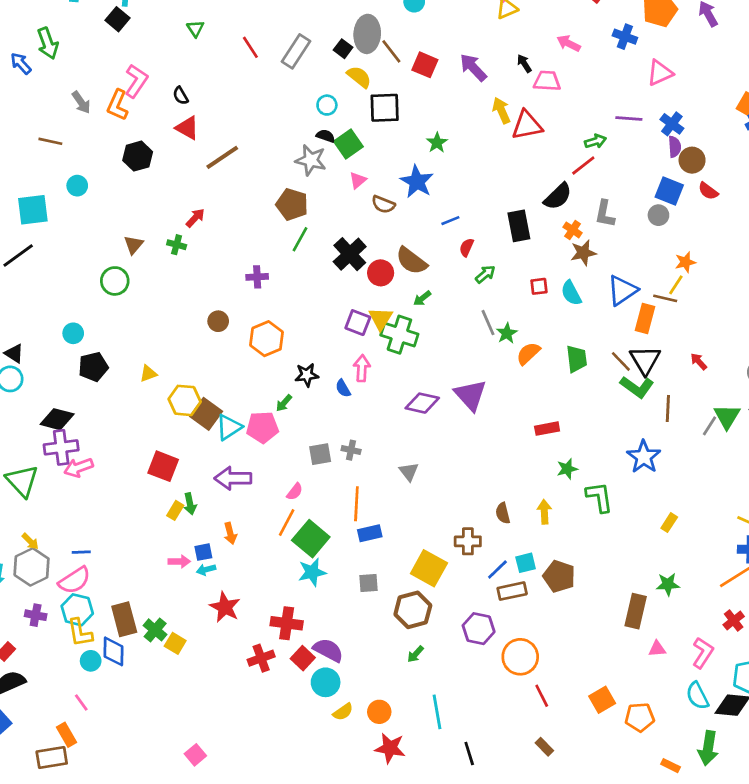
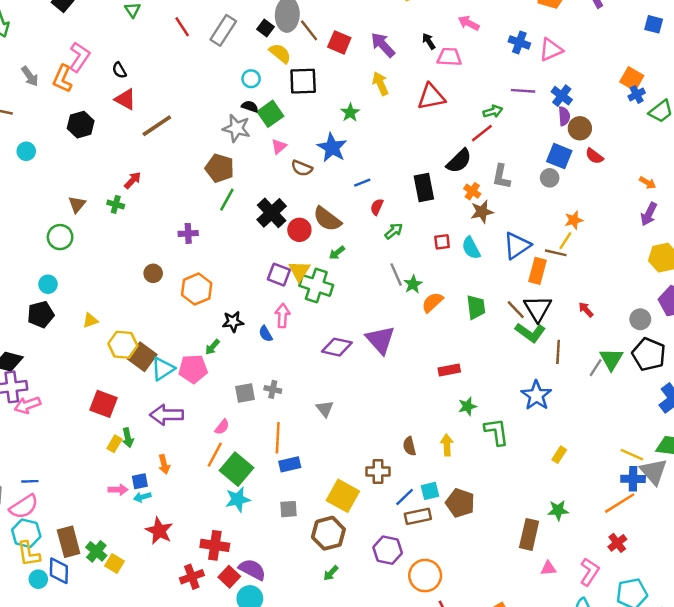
blue cross: (625, 37) -> (519, 42), moved
yellow arrow: (501, 110) -> (380, 84), moved
cyan circle: (73, 333) -> (48, 284), moved

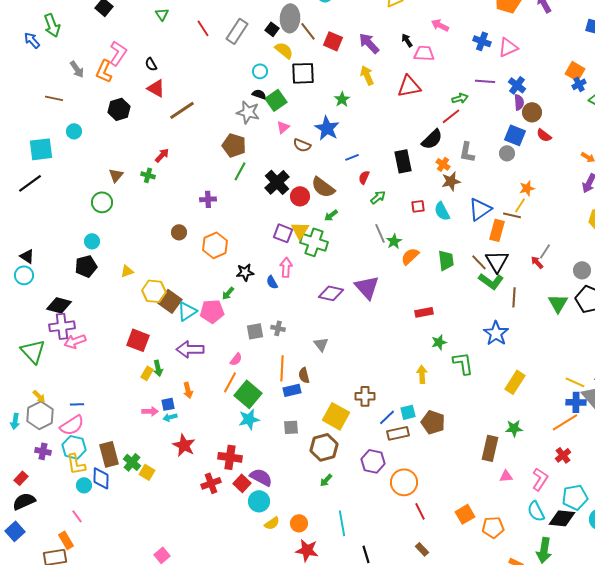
gray line: (596, 368) -> (545, 251), moved
brown semicircle: (409, 446) -> (304, 375), moved
yellow rectangle: (559, 455) -> (515, 382), size x1.6

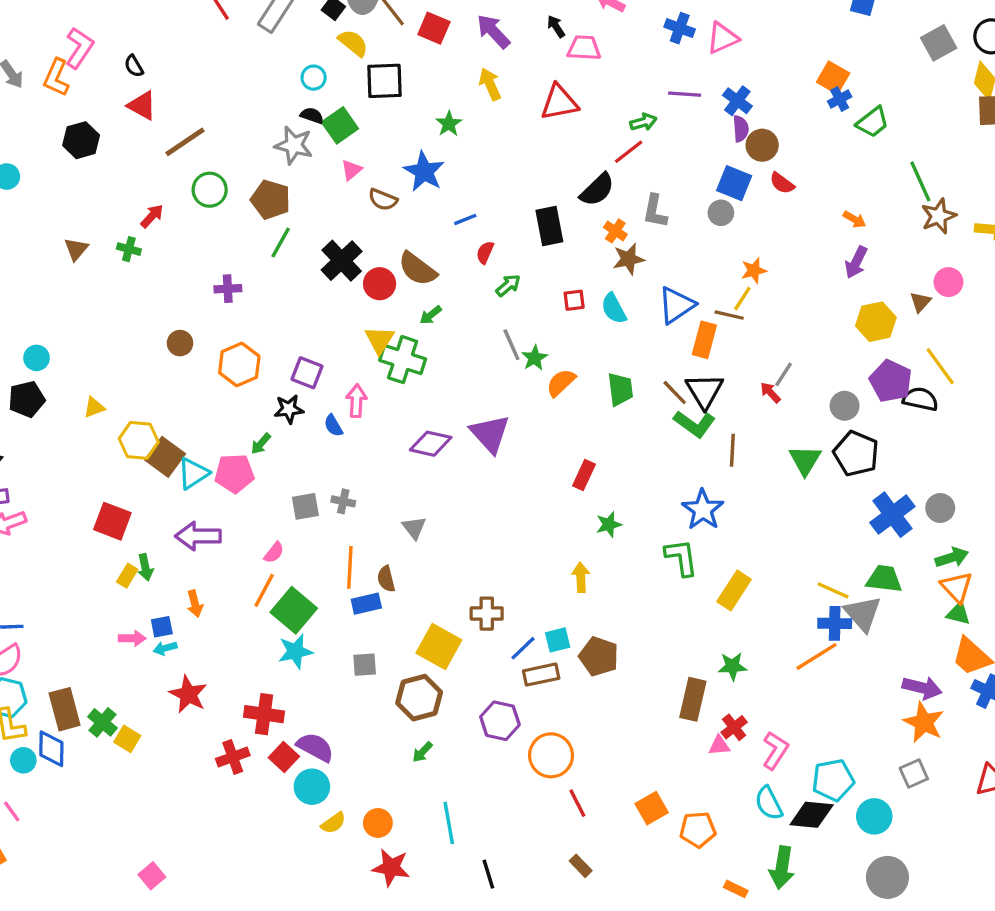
green circle: (102, 202) -> (210, 190), moved
purple square: (283, 233) -> (307, 373), moved
red rectangle: (424, 312) -> (584, 475), turned -54
green L-shape: (463, 363) -> (681, 557), moved
red cross: (563, 455) -> (734, 727), moved

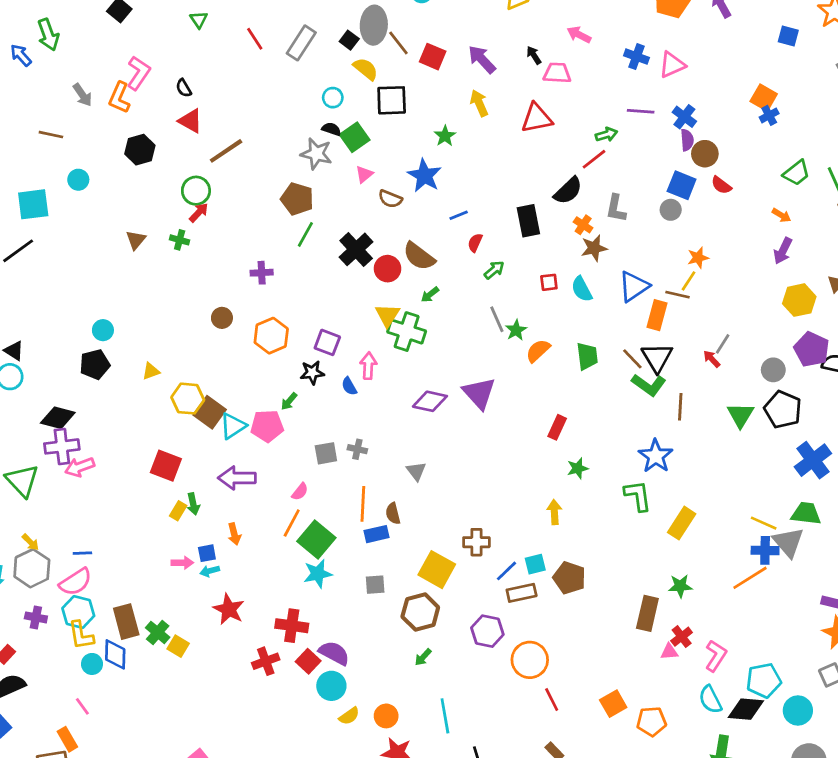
green trapezoid: (873, 122) -> (797, 173), moved
green circle: (210, 190) -> (196, 191), moved

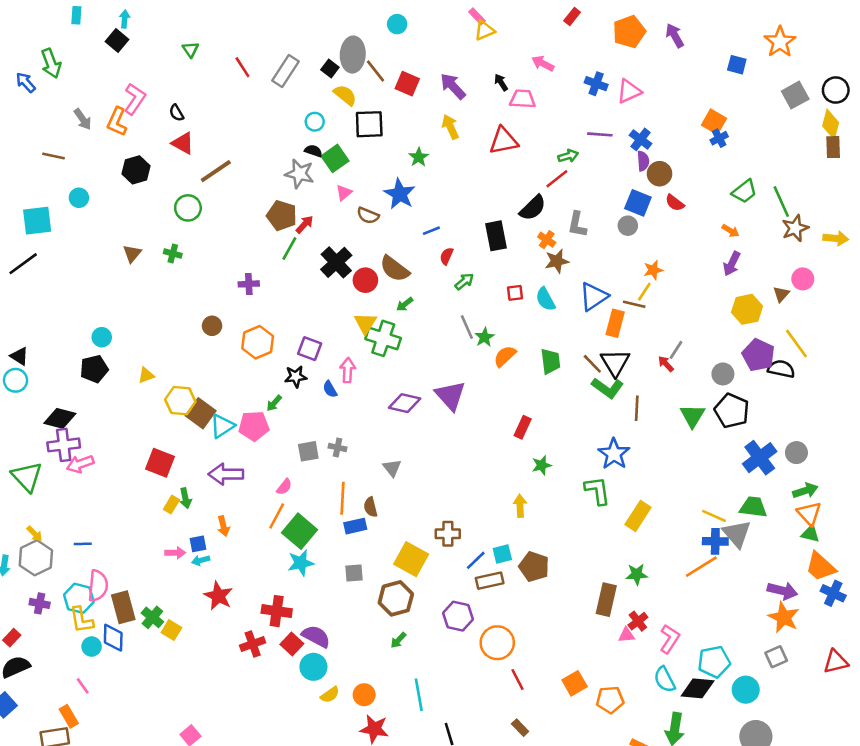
red arrow: (199, 213) -> (305, 224), moved
pink semicircle: (76, 582) -> (98, 586), moved, turned -52

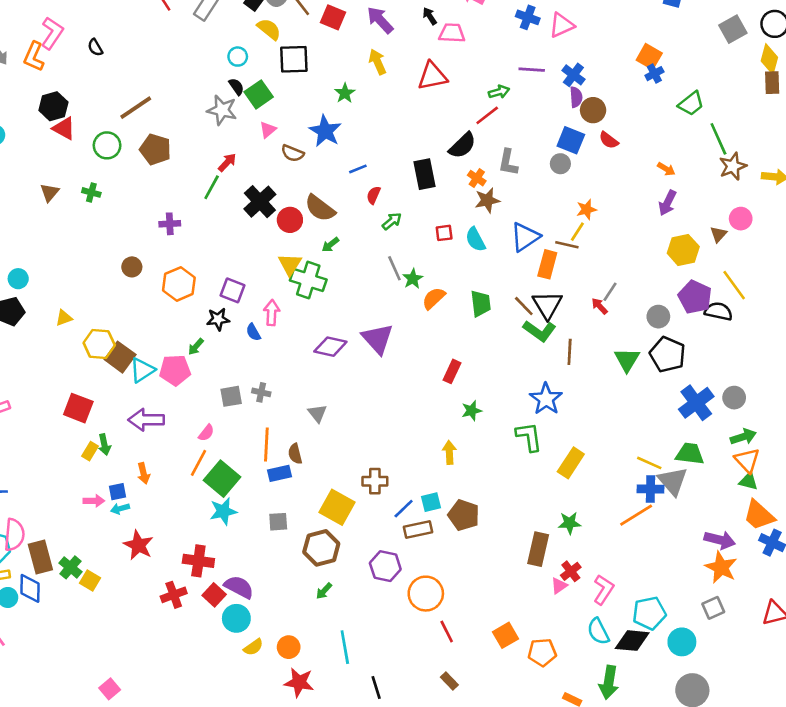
red triangle: (183, 143) -> (64, 128), moved
black semicircle: (313, 151) -> (236, 87), turned 36
green trapezoid: (744, 191) -> (691, 104), moved
brown pentagon: (282, 216) -> (155, 149), moved
pink triangle: (627, 635) -> (559, 586), turned -30

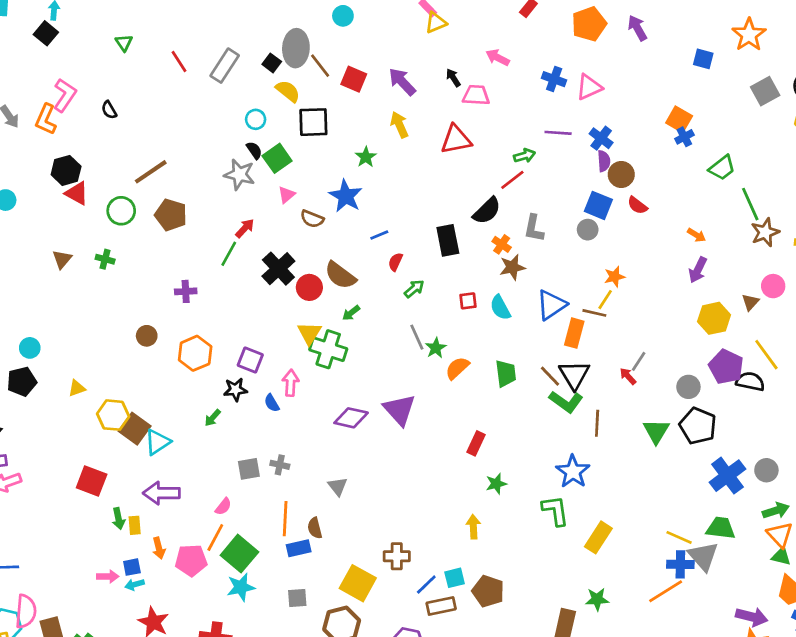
pink pentagon: (175, 370) -> (191, 560), moved
yellow rectangle: (90, 451) -> (135, 525), moved, turned -36

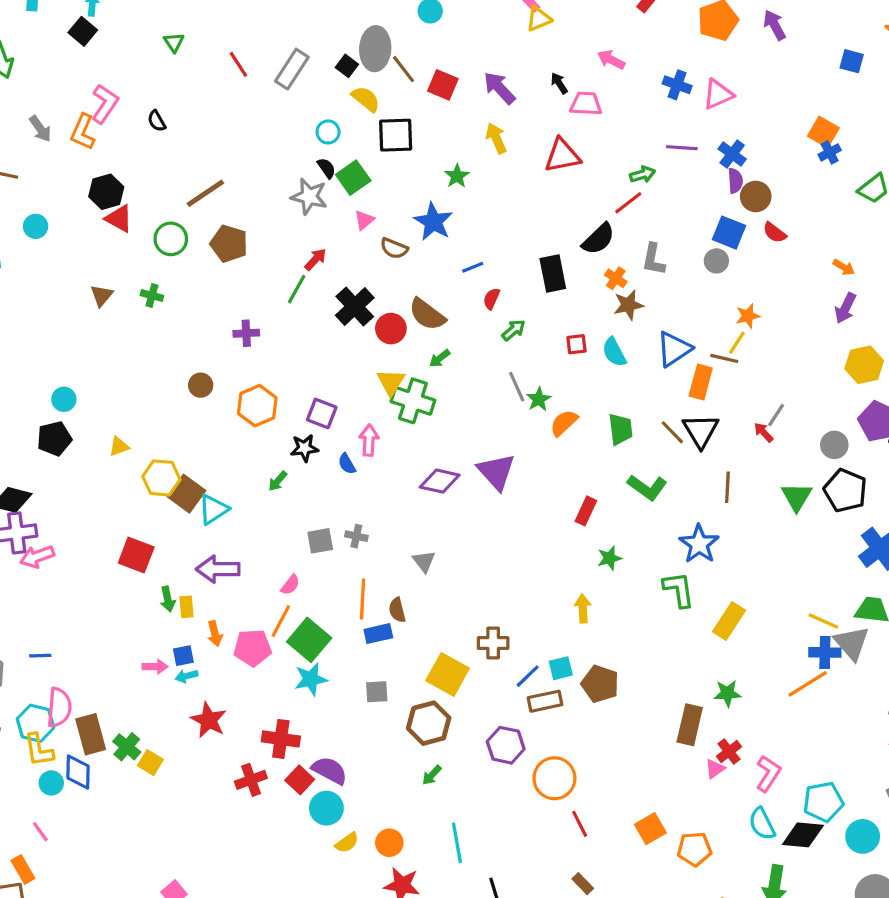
green L-shape: (566, 402) -> (647, 487), moved

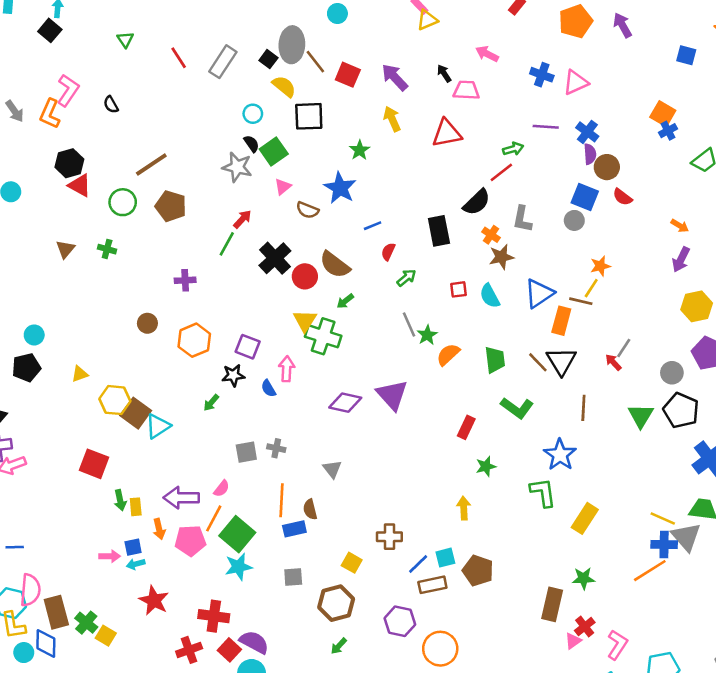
purple arrow: (218, 569) -> (181, 498), moved
yellow square: (448, 674) -> (352, 563), size x0.6

